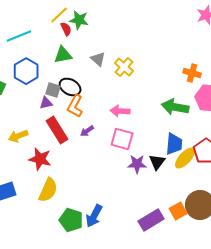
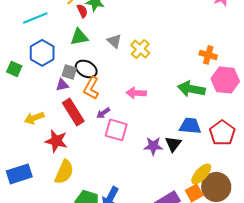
pink square: (122, 139) -> (116, 130), moved
blue trapezoid: (174, 144) -> (190, 126), turned -90
yellow ellipse: (185, 158) -> (201, 174), moved

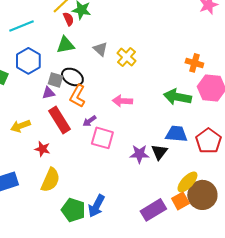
red star: (56, 141) -> (42, 149), size x0.7

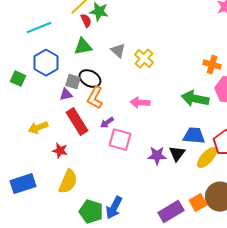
yellow ellipse: (187, 182) -> (207, 158), moved

